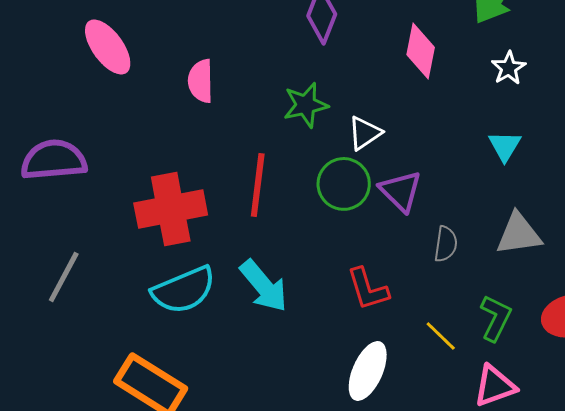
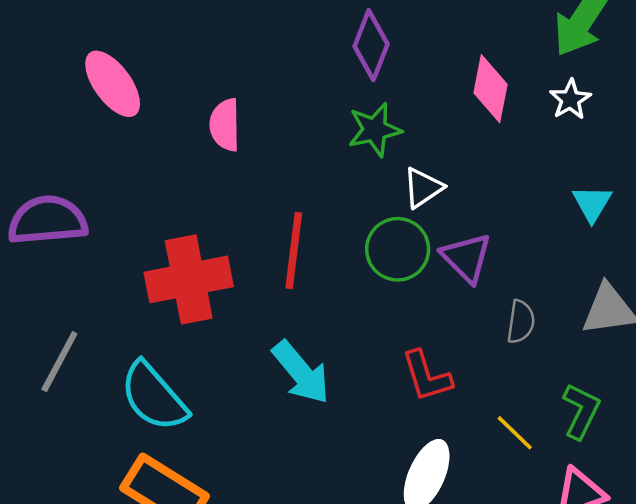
white star: (509, 68) -> (570, 100), moved
green star: (306, 105) -> (375, 130), moved
cyan semicircle: (184, 290) -> (154, 397), moved, turned 72

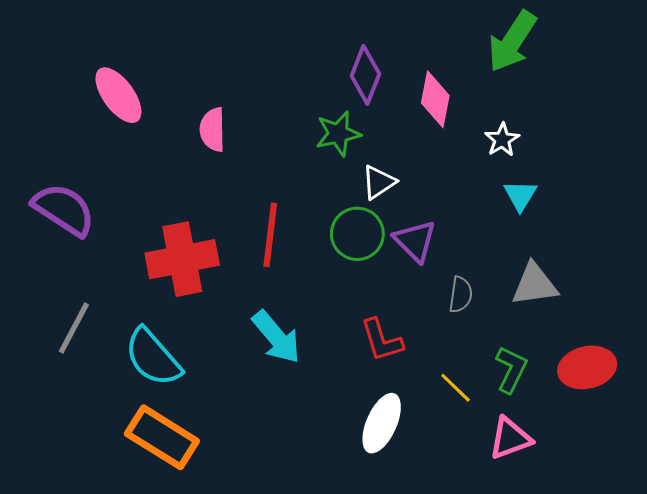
purple diamond: (371, 45) -> (365, 75), moved
white star: (570, 100) -> (502, 140), moved
purple semicircle: (47, 220) -> (64, 210), turned 38

